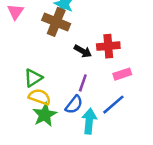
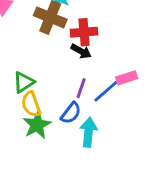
red cross: (108, 46) -> (84, 32), moved
yellow semicircle: (40, 97) -> (31, 104), turned -130
blue line: (113, 105) -> (106, 91), moved

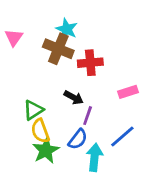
black arrow: (81, 51) -> (74, 97), moved
pink rectangle: (127, 78) -> (128, 92), moved
blue line: (106, 91) -> (122, 136), moved

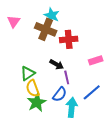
purple line: (88, 116) -> (67, 77), turned -32

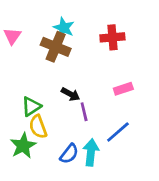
red cross: (69, 39) -> (112, 37), moved
blue semicircle: (60, 94) -> (69, 154), moved
green star: (37, 102) -> (23, 146), moved

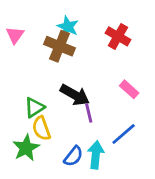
red cross: (112, 37) -> (118, 36), turned 35
pink rectangle: (123, 89) -> (129, 89), turned 60
black arrow: (71, 94) -> (75, 95), size x1.5

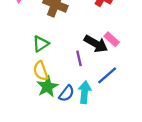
black arrow: (75, 95) -> (96, 44), moved
green triangle: (34, 107) -> (41, 44), moved
green star: (26, 148) -> (47, 87), moved

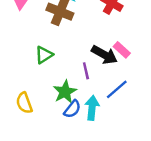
yellow semicircle: (41, 71) -> (24, 103), moved
green star: (47, 87) -> (65, 92), moved

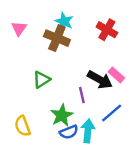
blue semicircle: (72, 109) -> (69, 132), turned 30

